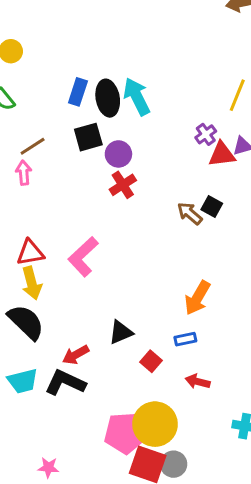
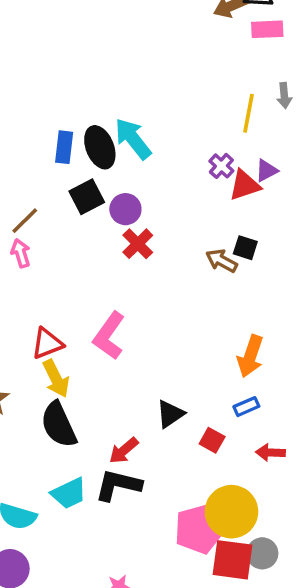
black semicircle: (26, 322) -> (59, 425), turned -147

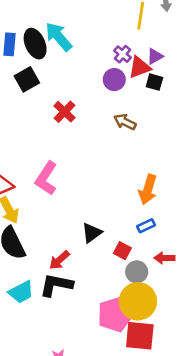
purple circle: (125, 209) -> (114, 80), moved
black square: (245, 248) -> (154, 82), moved
gray circle: (262, 553) -> (137, 272), moved

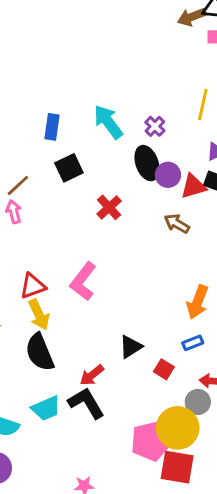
black ellipse: (35, 44) -> (147, 163), moved
purple cross: (123, 54) -> (155, 126), moved
red triangle: (140, 67) -> (193, 186), moved
gray circle: (137, 272) -> (198, 402), moved
black L-shape: (56, 285) -> (86, 403), turned 44

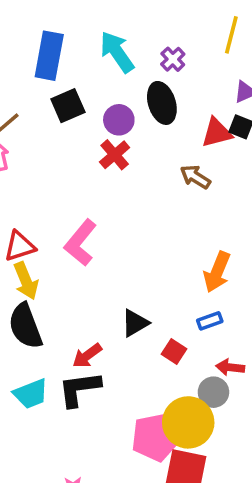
blue rectangle: (52, 127) -> (49, 56), size x1.5
purple circle: (168, 175) -> (119, 120), moved
black L-shape: (86, 403) -> (79, 389), turned -69

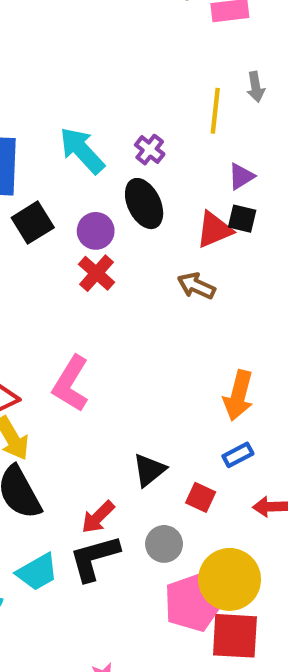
gray circle: (213, 392) -> (164, 544), moved

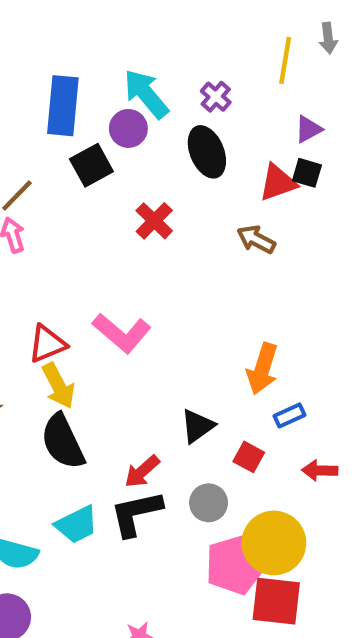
purple circle: (96, 231) -> (128, 128), moved
pink L-shape: (71, 384) -> (122, 333), turned -84
orange arrow: (238, 395) -> (262, 369), moved

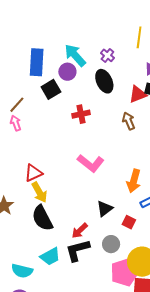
red cross: (154, 221) -> (81, 114), turned 36
brown arrow: (256, 239) -> (129, 121), turned 42
pink L-shape: (122, 333) -> (91, 163), moved

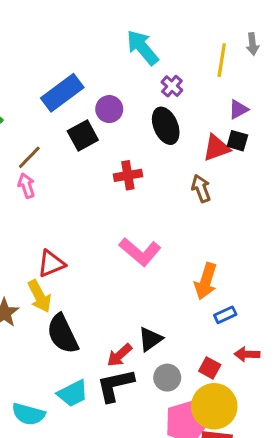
cyan arrow: (75, 55) -> (142, 48), moved
blue rectangle: (37, 62) -> (62, 93), turned 48
yellow arrow: (39, 192) -> (39, 296), moved
black triangle: (105, 209) -> (150, 339), moved
red square: (129, 222) -> (210, 368), moved

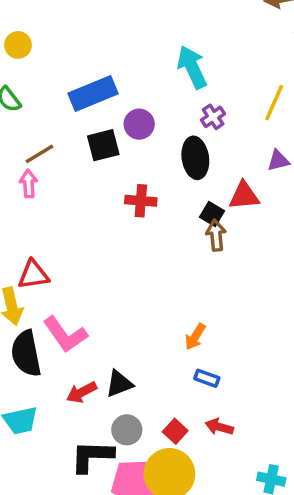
black square: (237, 141) -> (212, 214), moved
pink L-shape: (140, 252) -> (65, 335), moved
orange arrow: (206, 281) -> (195, 337), size x0.7
blue rectangle: (225, 315) -> (207, 378), turned 30
black L-shape: (115, 385) -> (92, 456), moved

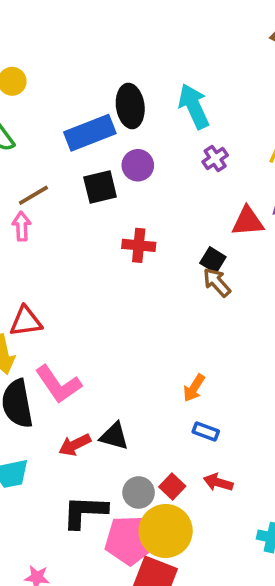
black ellipse: (195, 158) -> (130, 106), moved
red triangle: (244, 196) -> (248, 221), moved
brown arrow: (216, 235) -> (217, 282), turned -36
black triangle: (119, 384) -> (114, 436), turned 36
gray circle: (127, 430) -> (139, 492), moved

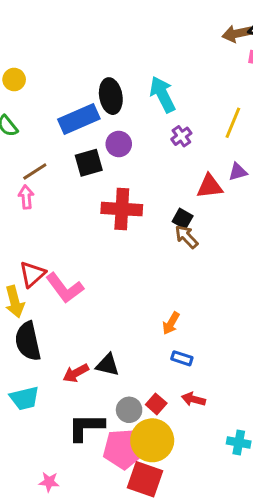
red cross: (139, 245) -> (122, 209), size x1.5
red triangle: (26, 321) -> (32, 274), turned -32
pink L-shape: (58, 384) -> (65, 288), moved

